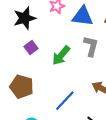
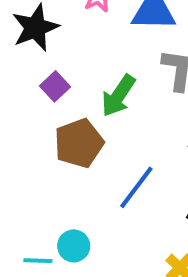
brown pentagon: (22, 87) -> (79, 143), moved, turned -30

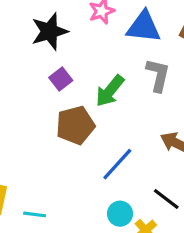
cyan circle: (74, 246) -> (120, 214), moved

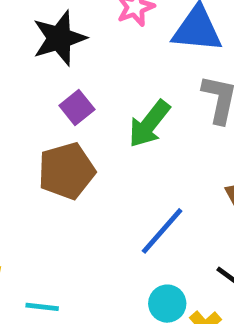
brown pentagon: (75, 125) -> (67, 171), moved

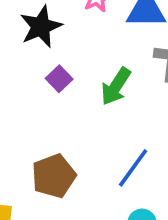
brown pentagon: (67, 171) -> (54, 176), moved

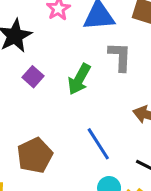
blue line: (133, 168) -> (98, 144), turned -64

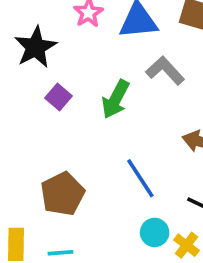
gray L-shape: (120, 57) -> (165, 71), turned -44

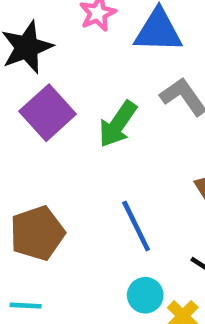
purple square: (59, 97) -> (48, 113), size x1.6

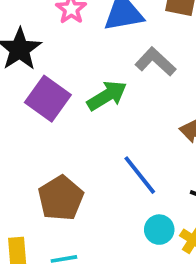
green arrow: (118, 124) -> (107, 96), turned -144

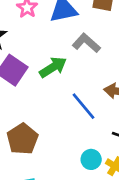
blue line: (140, 175) -> (84, 106), moved

